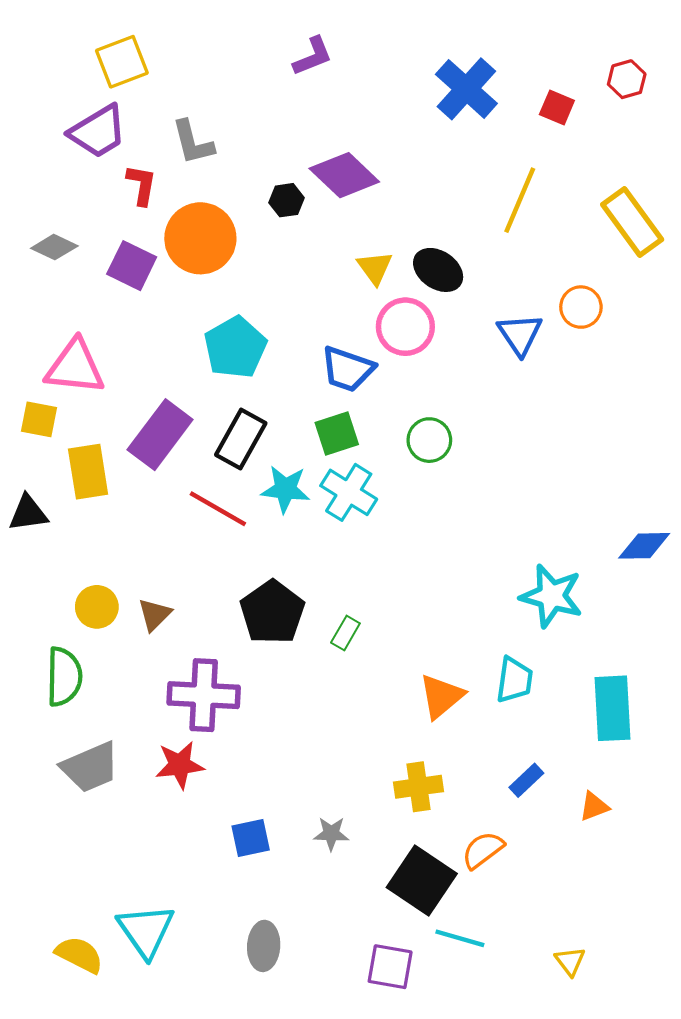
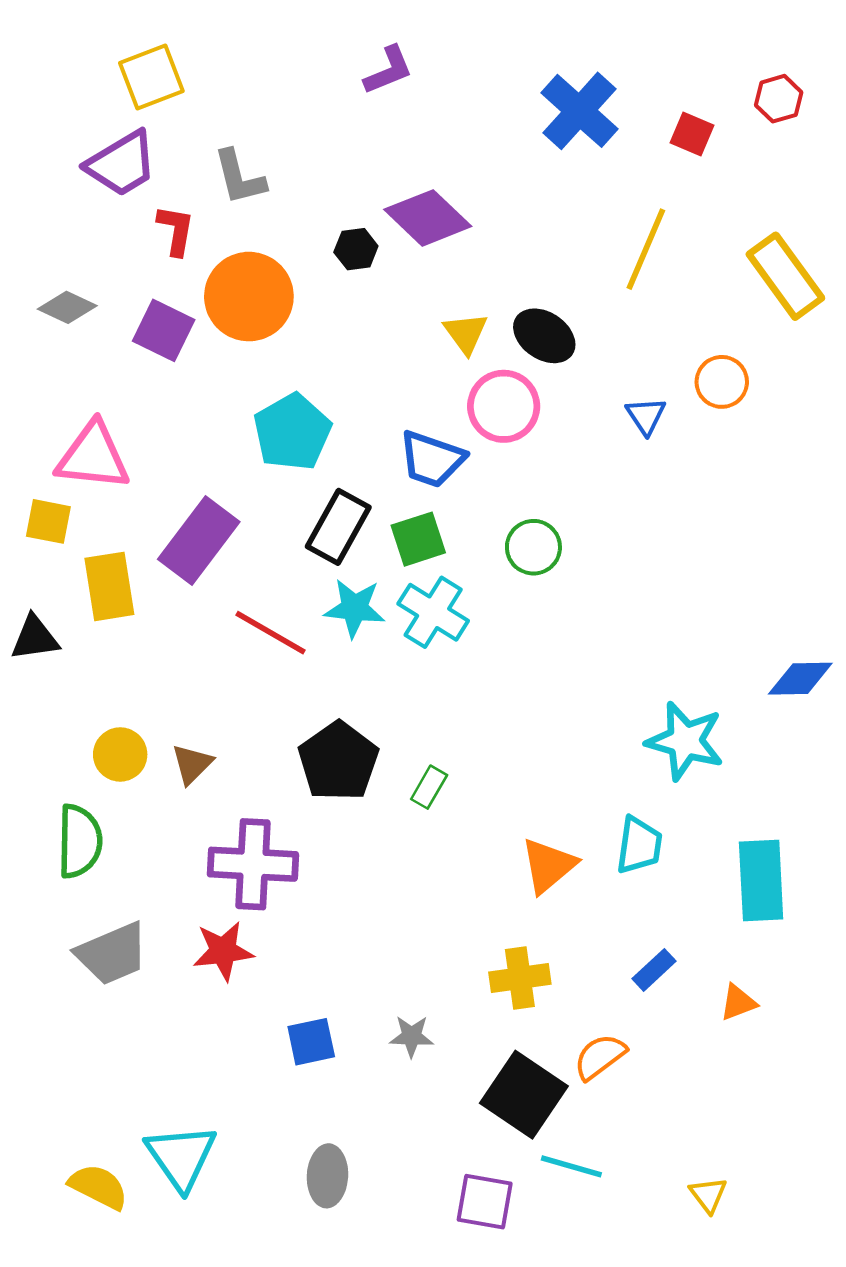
blue triangle: (520, 334) -> (646, 416), size x0.7
black rectangle: (241, 439) -> (338, 527), moved

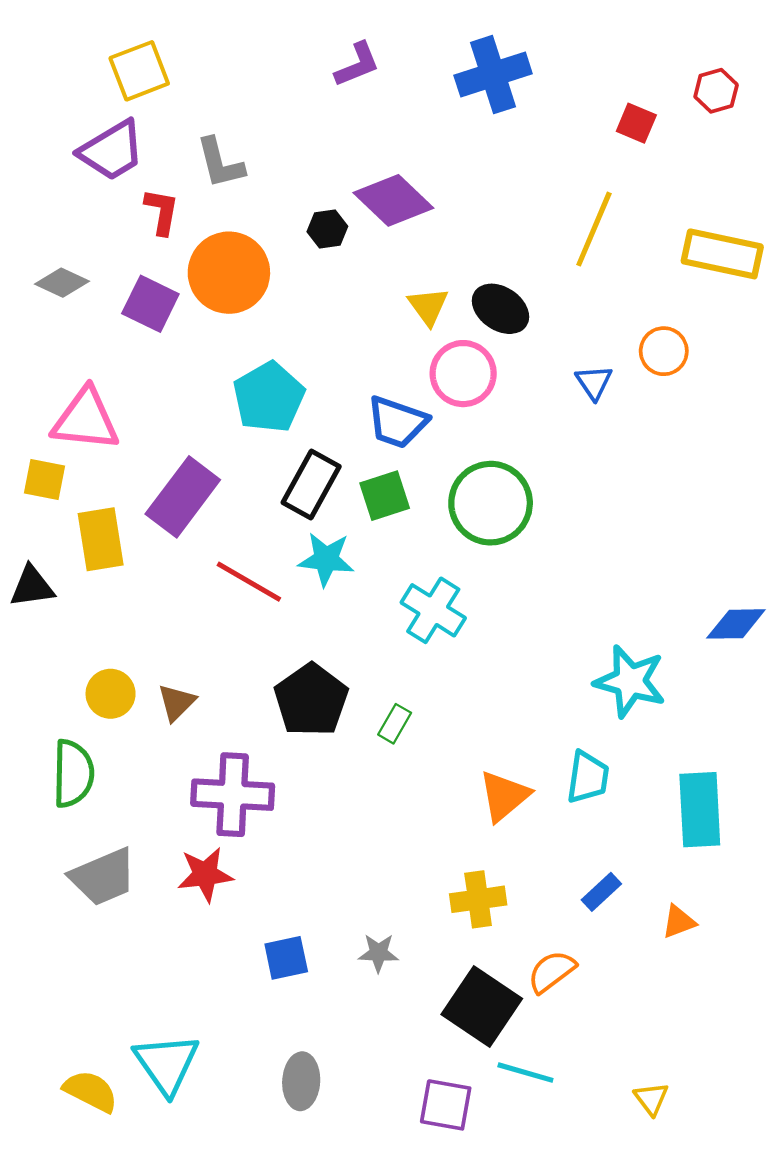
blue cross: (579, 111) -> (493, 75), moved, turned 30
yellow rectangle: (785, 276) -> (722, 254), turned -42
green circle: (533, 547) -> (491, 503), size x1.6
cyan cross: (433, 612) -> (433, 610), moved

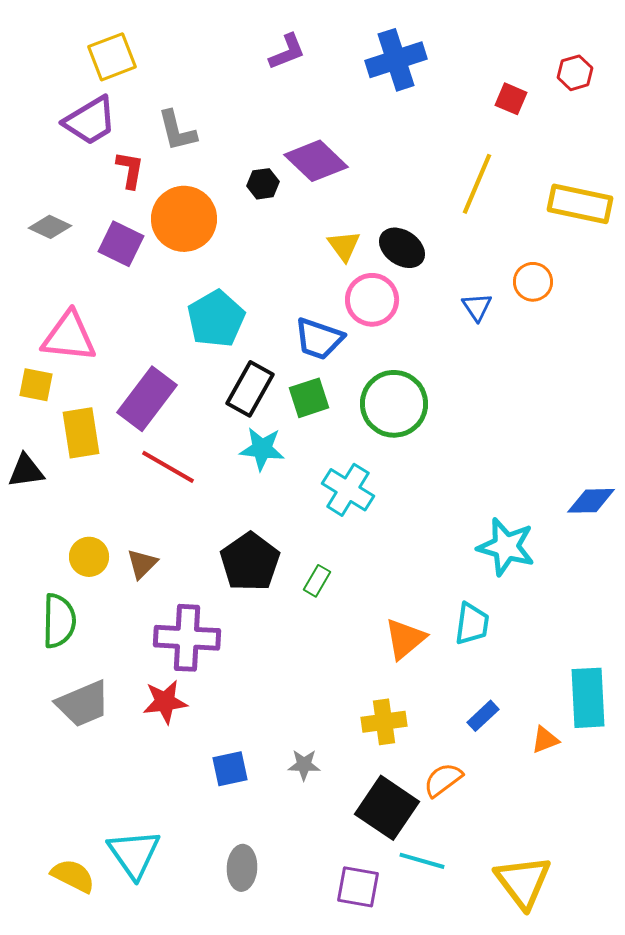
red line: (249, 582) -> (168, 467), moved
cyan rectangle: (700, 810) -> (588, 698), moved
yellow triangle: (651, 1099) -> (523, 882), size x2.0

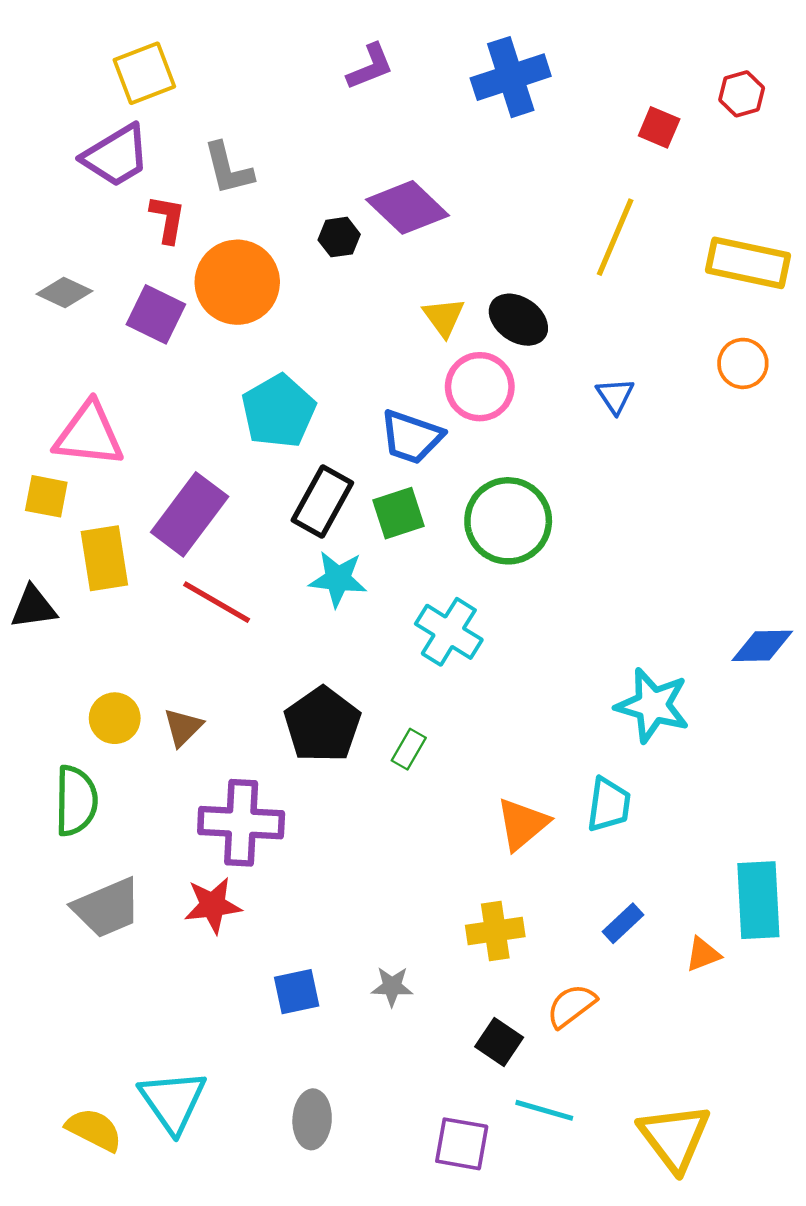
orange circle: (533, 282) -> (743, 363), moved
black square: (387, 808) -> (499, 1042), size x0.6

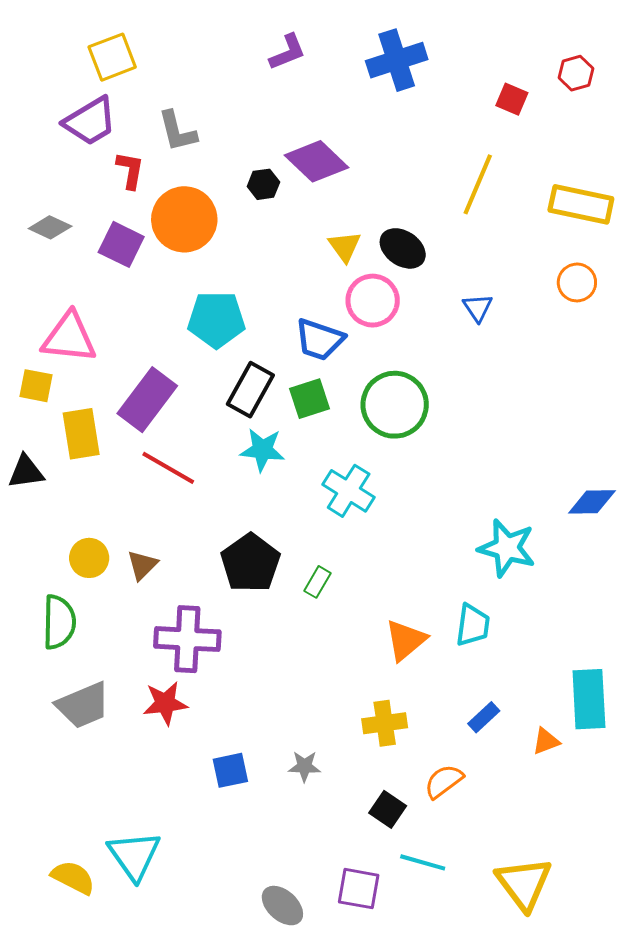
cyan pentagon: (279, 411) -> (216, 320), turned 30
gray ellipse: (312, 1119) -> (282, 906), moved, turned -51

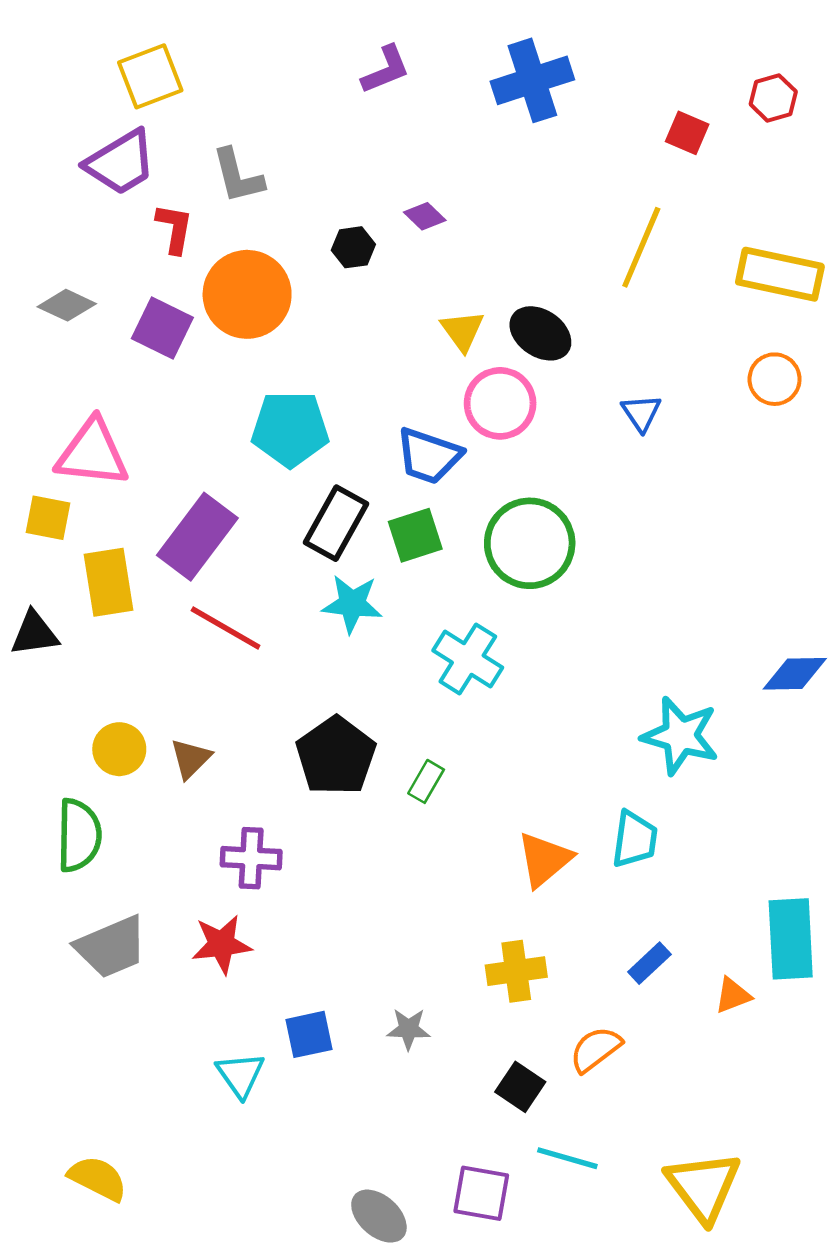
purple diamond: (317, 161) -> (425, 216), size x0.5
purple cross: (187, 639) -> (251, 858), size x0.7
cyan triangle: (134, 855) -> (240, 1075), moved, size x0.7

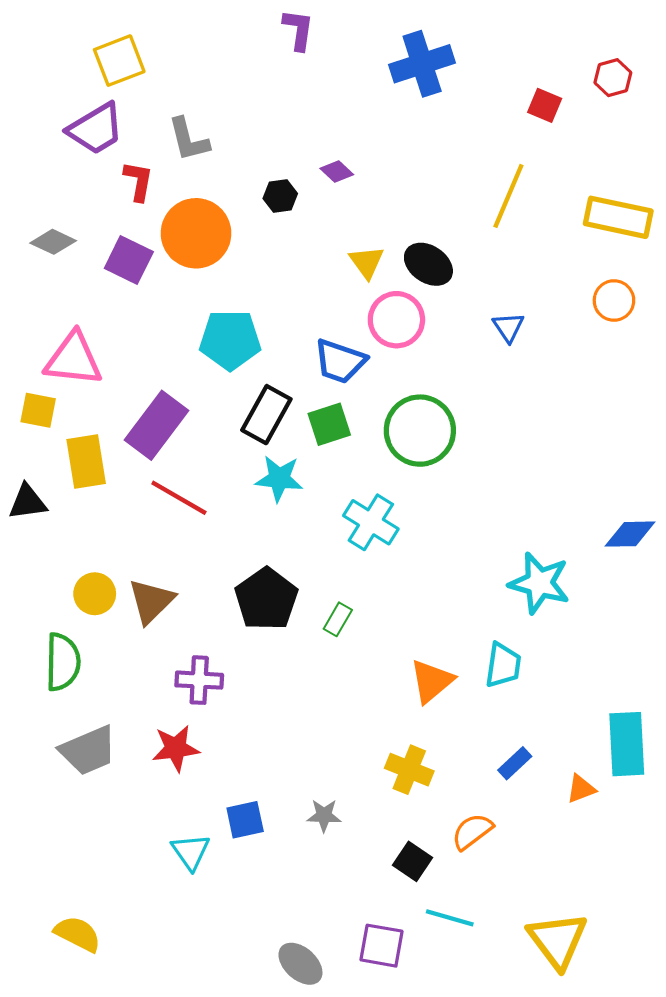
purple L-shape: (386, 70) -> (298, 30), moved, turned -60
brown triangle: (191, 759) -> (151, 601), size x1.4
yellow cross: (516, 971) -> (409, 770), turned 30

